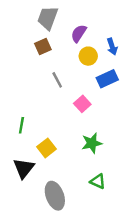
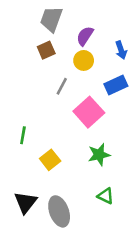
yellow circle: (88, 56) -> (84, 60), moved
gray line: (57, 80) -> (62, 86), turned 56
pink square: (82, 104) -> (89, 112), size x1.6
black triangle: (24, 168) -> (26, 202), moved

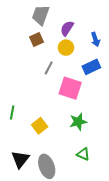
pink square: (89, 112) -> (70, 88), turned -30
green line: (23, 135) -> (12, 113), moved

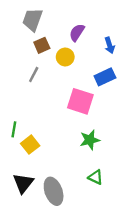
gray trapezoid: (41, 15) -> (33, 20), moved
yellow circle: (66, 48) -> (65, 57), moved
gray line: (49, 68) -> (34, 74), moved
yellow square: (40, 126) -> (30, 145), moved

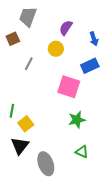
brown square: (42, 45) -> (13, 39), moved
black triangle: (23, 183) -> (20, 146), moved

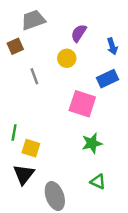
gray trapezoid: (28, 17) -> (33, 20), turned 50
gray line: (29, 64) -> (34, 76), turned -48
yellow square: (26, 124) -> (31, 148), turned -35

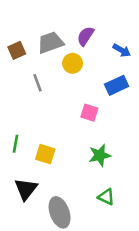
gray trapezoid: (33, 20) -> (50, 43), moved
blue arrow: (112, 46) -> (122, 50), turned -42
pink square: (82, 104) -> (89, 113), size x0.6
yellow square: (31, 148) -> (45, 154), moved

